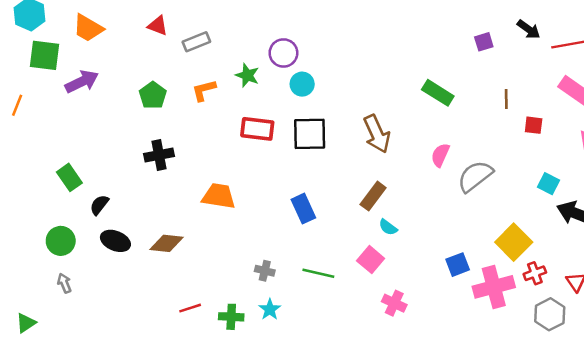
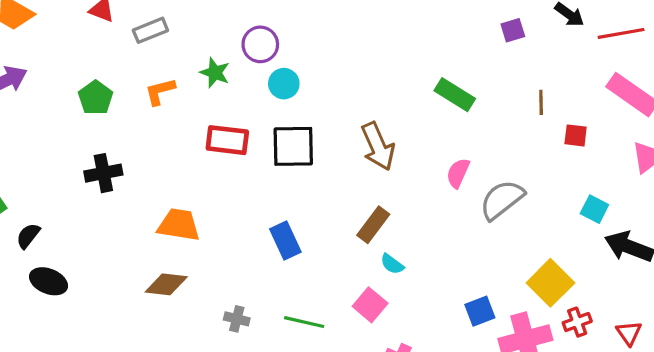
brown diamond: (166, 243) -> (166, 284), moved

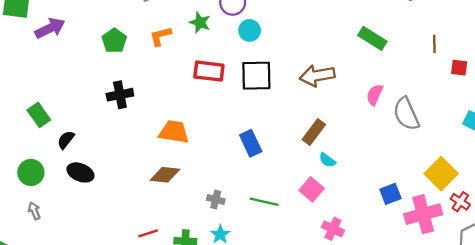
brown arrow: (378, 146) -> (317, 76), turned 104
gray semicircle: (502, 200) -> (406, 114), turned -76
red cross: (577, 322) -> (460, 202), turned -36

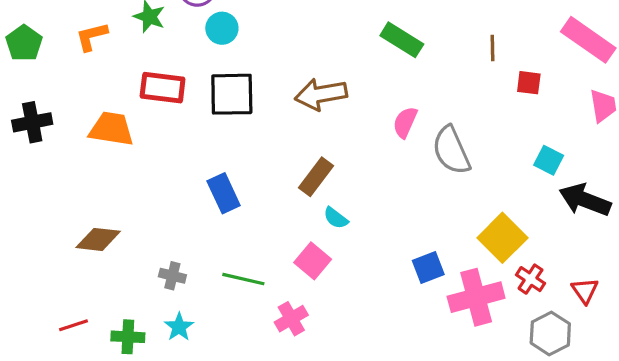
orange trapezoid: (174, 132) -> (111, 129), moved
pink cross: (333, 229) -> (291, 319), moved, turned 35

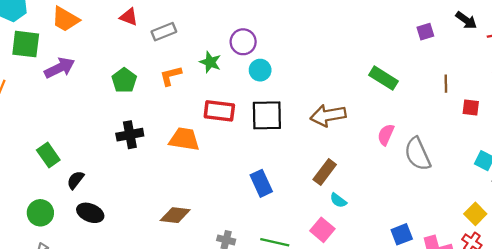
yellow square: (502, 238) -> (475, 214), moved, size x0.7

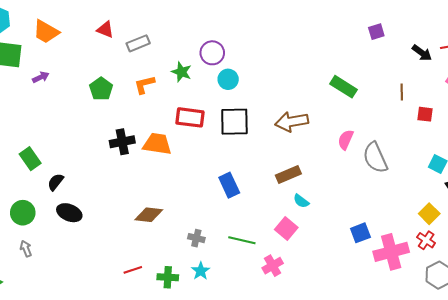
black arrow: (466, 20) -> (422, 53), moved
purple square: (425, 32) -> (376, 32), moved
purple arrow: (60, 68) -> (41, 77), size x0.6
black cross: (130, 135) -> (122, 142), moved
brown rectangle: (325, 172) -> (288, 175), turned 30

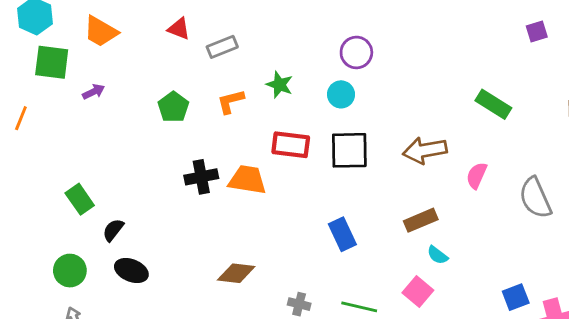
purple circle: (212, 53) -> (356, 52), moved
pink semicircle: (346, 140) -> (477, 175), moved

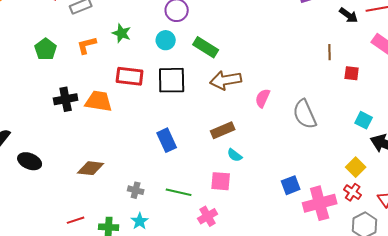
green rectangle: (493, 104) -> (206, 47), moved
black ellipse: (131, 271) -> (30, 161), moved
pink square: (418, 291) -> (221, 181), turned -35

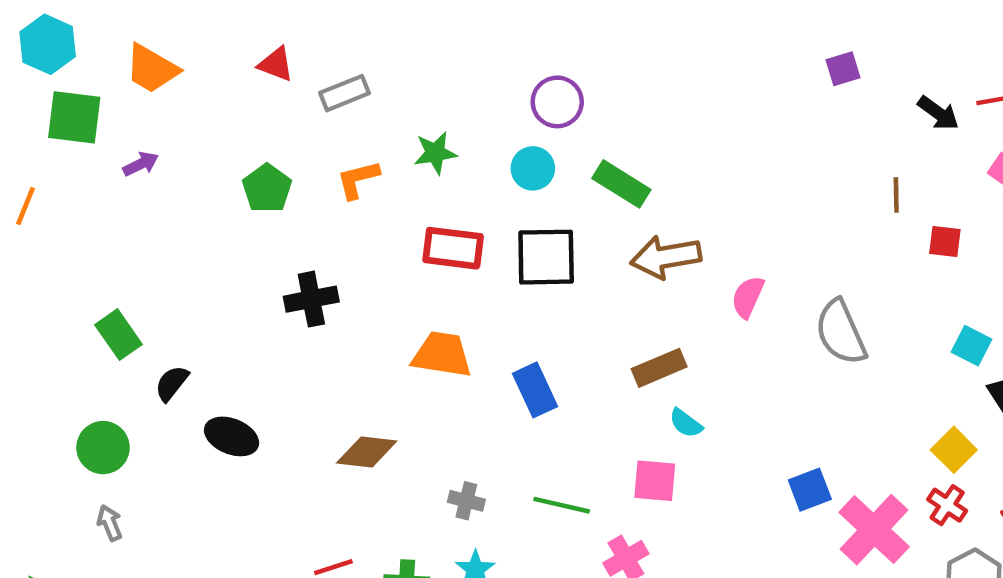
green star: (122, 33) -> (435, 153), turned -30
orange trapezoid: (99, 101) -> (442, 354), moved
pink cross: (320, 203) -> (874, 530), turned -32

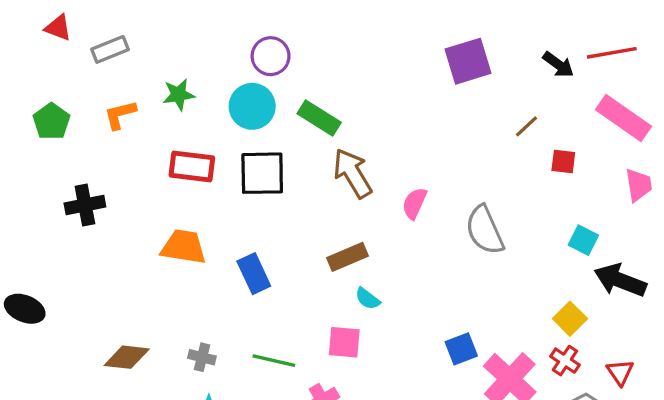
purple square: (843, 69) -> (468, 61), moved, size x1.8
cyan circle: (533, 168) -> (252, 106), size x1.4
brown line: (896, 195) -> (526, 126), turned 48
brown arrow: (666, 257) -> (353, 173), turned 69
brown diamond: (367, 452) -> (127, 357), moved

